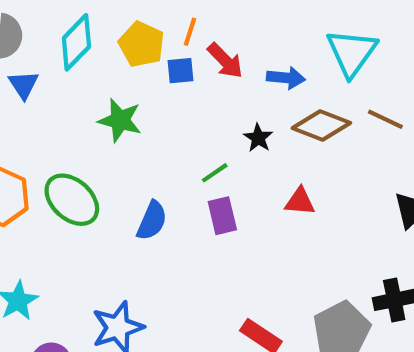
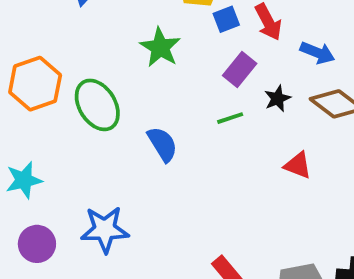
blue square: (180, 71) -> (226, 19), turned -32
purple rectangle: (222, 216) -> (240, 69), moved, turned 36
blue semicircle: (152, 221) -> (162, 144), turned -72

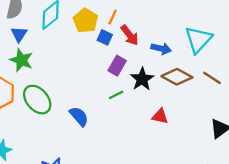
blue square: (226, 19) -> (105, 37), turned -35
green star: (160, 47) -> (21, 60), moved
black star: (277, 99) -> (142, 79), size x1.5

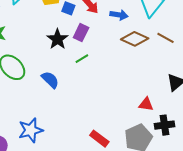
black star: (142, 79) -> (57, 39), moved
red triangle: (160, 116) -> (146, 104), moved

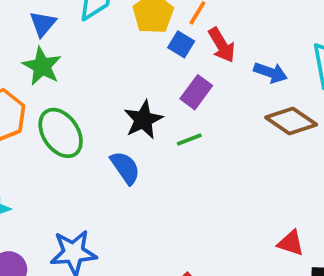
black star: (57, 39) -> (143, 120), moved

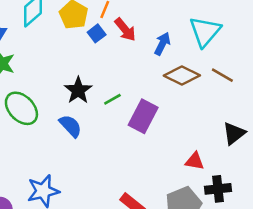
blue square: (181, 44) -> (97, 33), turned 30
blue arrow: (270, 73) -> (162, 44), turned -75
purple rectangle: (196, 92) -> (143, 116), moved, size x1.4

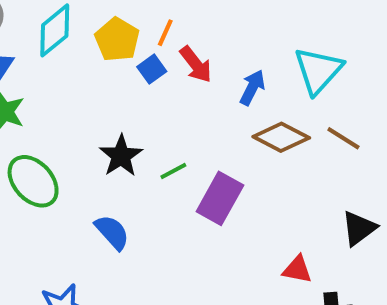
blue semicircle: (70, 126) -> (112, 232), moved

